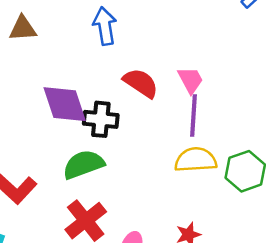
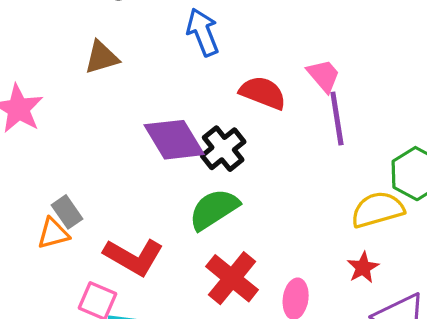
black cross: (101, 119) -> (223, 149), turned -32
yellow semicircle: (196, 160) -> (378, 210), moved

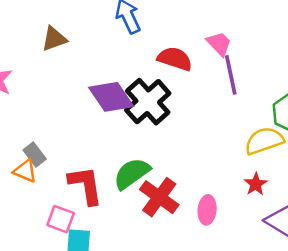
black cross: (223, 149) -> (148, 102), size x1.4
green semicircle: (214, 209) -> (132, 174), moved
orange triangle: (53, 233) -> (25, 171), turned 40
red L-shape: (134, 257) -> (86, 185), turned -126

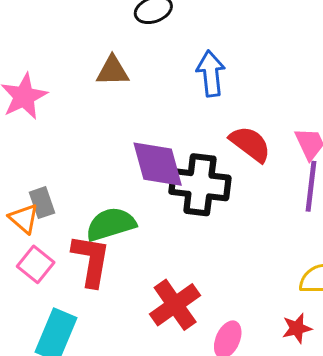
black cross: (148, 102) -> (200, 185), turned 30
green semicircle: (132, 174) -> (111, 224), moved
pink square: (61, 219) -> (36, 264), moved

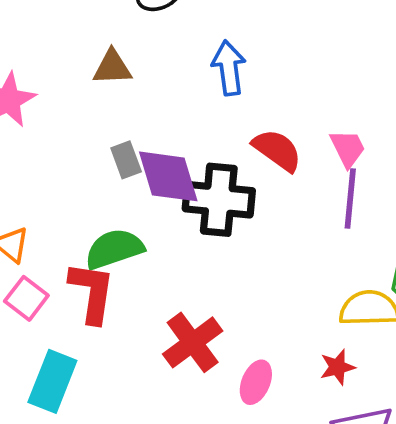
gray rectangle: (42, 203) -> (126, 160), moved

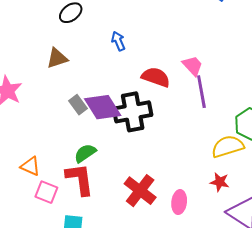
blue arrow: (229, 68) -> (118, 41), size x0.7
green semicircle: (114, 249) -> (85, 153), size x0.7
red star: (337, 367) -> (220, 182), turned -30

